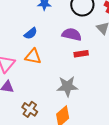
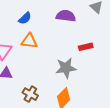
red rectangle: (81, 54) -> (86, 47), moved

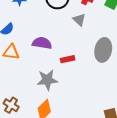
purple semicircle: (66, 16) -> (42, 43), moved

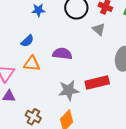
red rectangle: (68, 59) -> (97, 82), moved, size x1.6

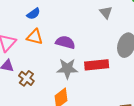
purple semicircle: (62, 54) -> (65, 42), moved
brown cross: (33, 117) -> (26, 78), moved

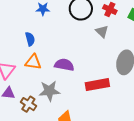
blue semicircle: (33, 14) -> (30, 39), turned -64
gray star: (67, 69) -> (49, 91), moved

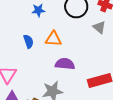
orange triangle: (33, 62) -> (53, 39), moved

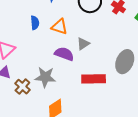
gray triangle: (99, 27) -> (83, 44), moved, turned 32

